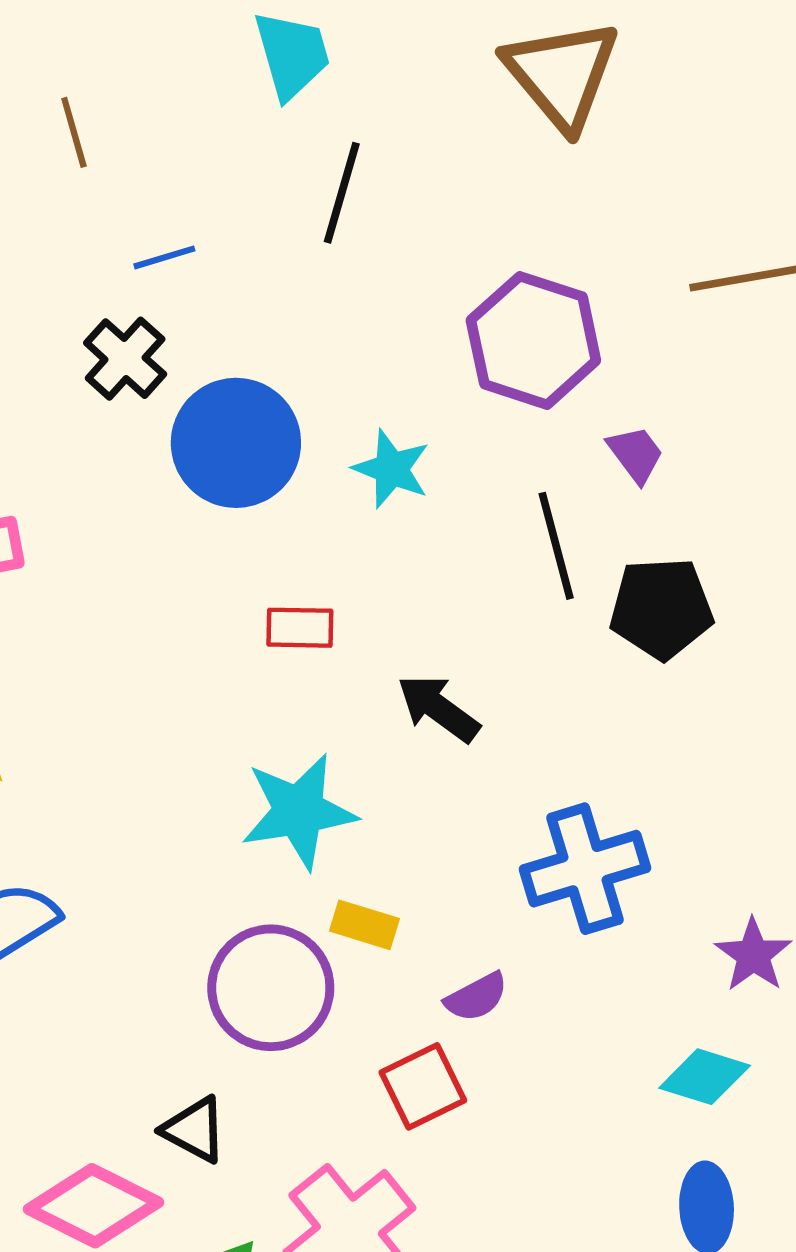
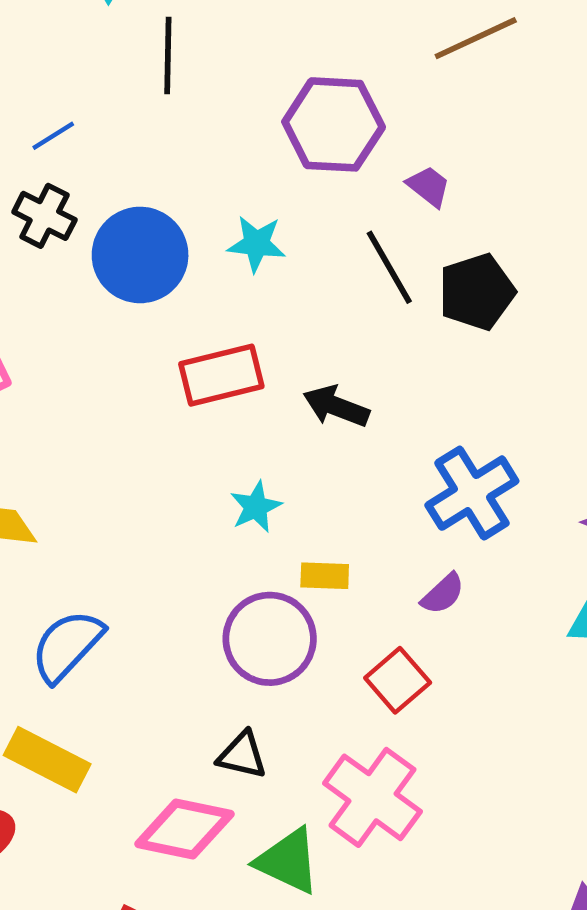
red rectangle: (300, 628) -> (221, 375), size x1.6
cyan star: (299, 811) -> (256, 507), size x0.6
purple semicircle: (476, 997) -> (443, 594), moved

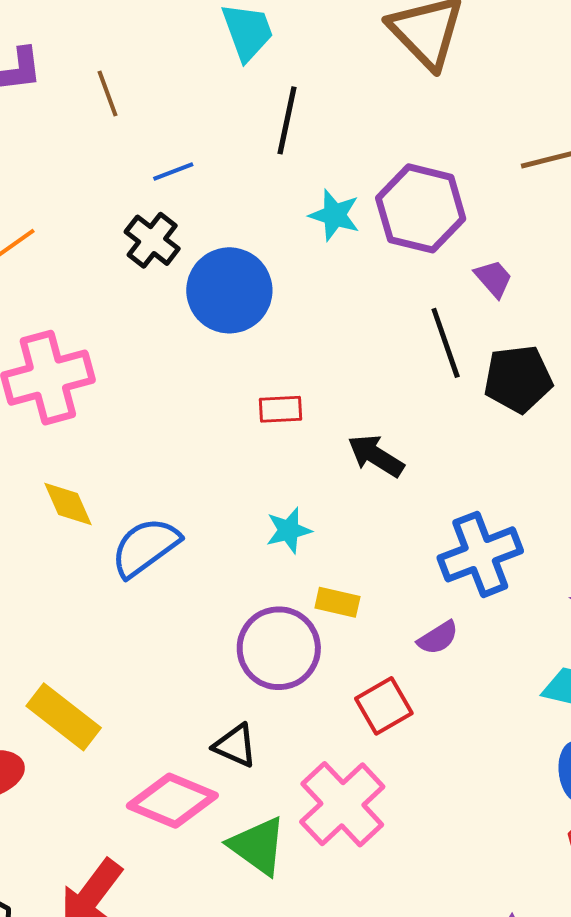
cyan star: (256, 244) -> (335, 215), moved
red rectangle: (221, 375) -> (281, 409), size x0.6
blue semicircle: (67, 646) -> (145, 547), moved

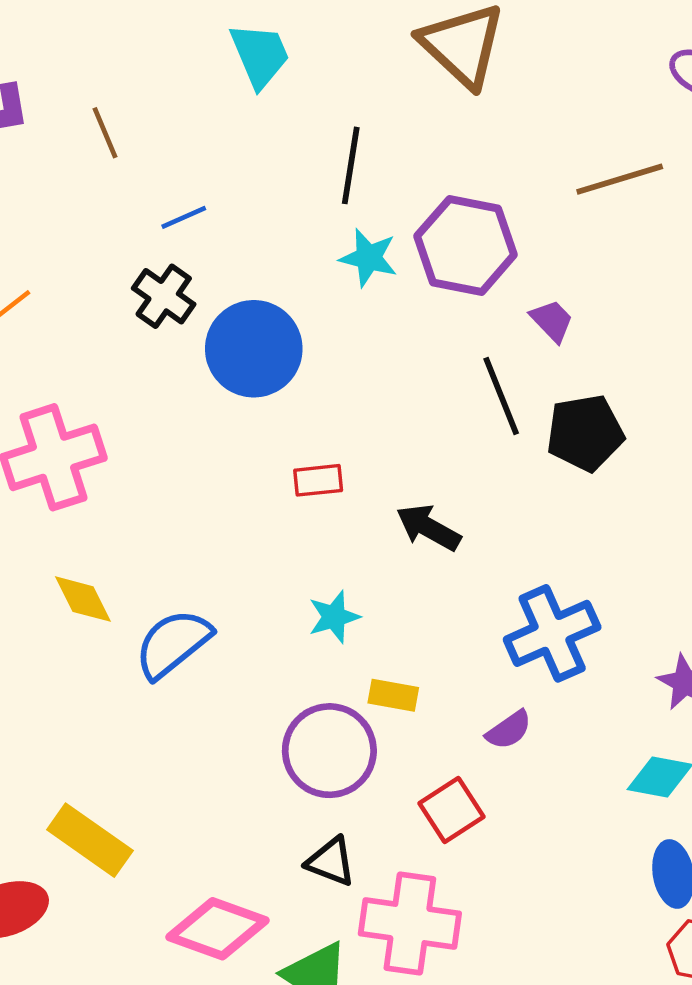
black line: (287, 120) -> (351, 165), moved
black triangle: (235, 746) -> (331, 862), moved
pink cross: (342, 804) -> (410, 924), turned -36

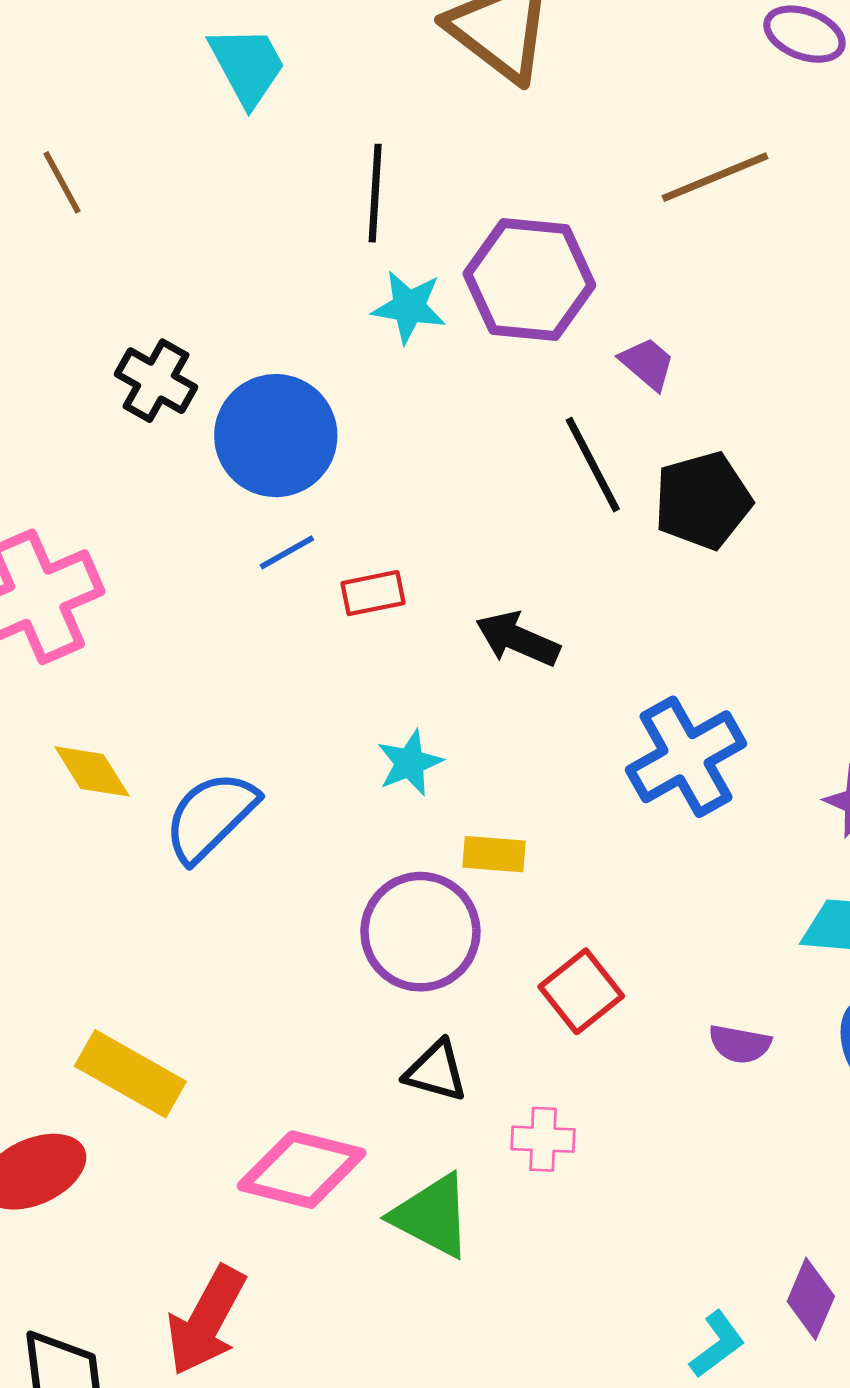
blue line: (184, 217) -> (287, 552), moved
purple semicircle: (509, 730) -> (740, 1044), moved, turned 51
pink cross: (410, 924) -> (543, 1139), size x0.5

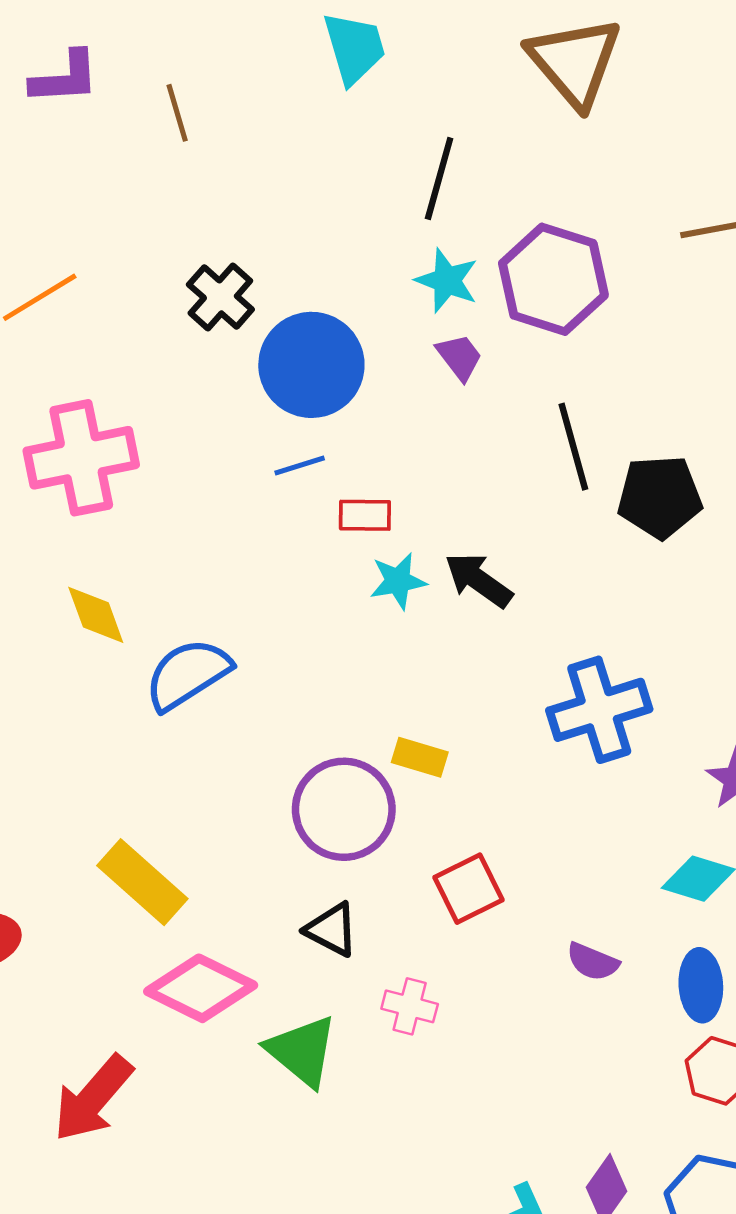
purple trapezoid: (647, 364) -> (459, 357), moved
cyan star: (410, 763) -> (398, 581), moved
yellow rectangle: (130, 1074) -> (142, 882), moved

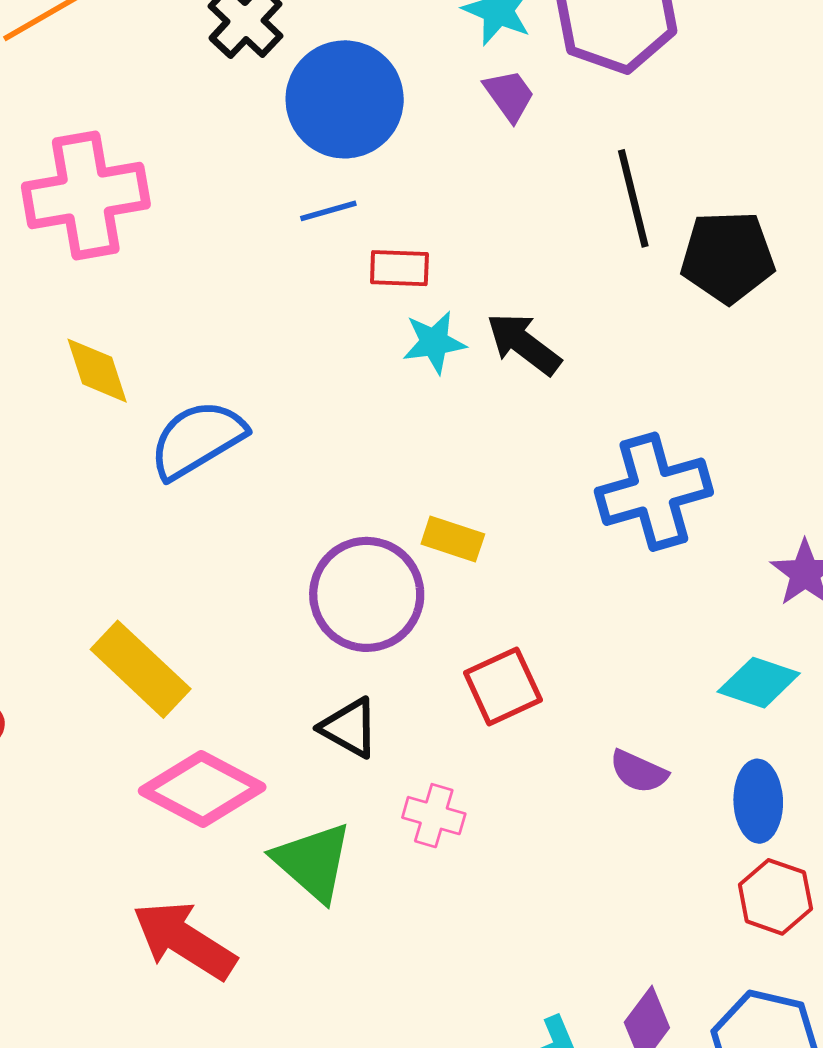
red arrow: (93, 1098) -> (184, 940), moved, turned 80

